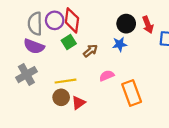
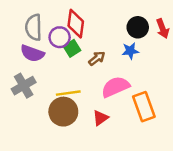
purple circle: (55, 20) -> (60, 37), moved
pink semicircle: (107, 76) -> (115, 87), size x1.6
brown circle: (61, 97) -> (63, 112), size x1.5
red triangle: (78, 103) -> (101, 118), moved

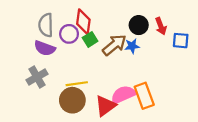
green square: (72, 48) -> (90, 39), moved
brown arrow: (97, 58) -> (114, 45), moved, size x1.6
pink semicircle: (115, 87) -> (123, 95), moved
red triangle: (101, 118) -> (106, 106), size x1.5

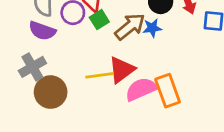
yellow line: (77, 84) -> (99, 75), moved
brown circle: (72, 100) -> (51, 92), moved
red triangle: (106, 106) -> (122, 70), moved

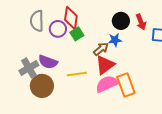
brown arrow: (130, 27) -> (101, 49), moved, size x0.7
purple semicircle: (42, 31) -> (48, 62), moved
red triangle: (122, 70) -> (105, 65), moved

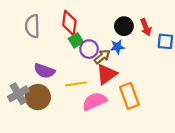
purple circle: (58, 29) -> (89, 49), moved
gray cross: (29, 68) -> (18, 94), moved
pink semicircle: (107, 84) -> (95, 101), moved

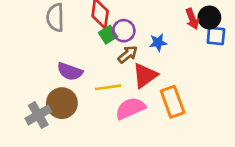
black circle: (124, 26) -> (209, 18), moved
purple circle: (89, 49) -> (124, 31), moved
brown arrow: (102, 57) -> (128, 54), moved
gray cross: (18, 94) -> (38, 115), moved

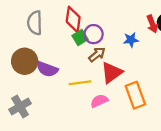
blue star: (158, 43) -> (131, 40), moved
brown circle: (62, 103) -> (25, 61), moved
pink semicircle: (130, 108) -> (99, 101), size x0.7

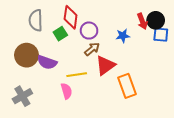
green square: (80, 38) -> (60, 34), moved
pink semicircle: (99, 101) -> (66, 91), moved, turned 98

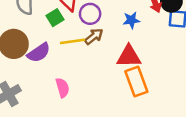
purple semicircle: (47, 62) -> (39, 53), turned -54
red triangle: (105, 65) -> (129, 56), moved, turned 35
yellow line: (77, 75) -> (73, 41), moved

